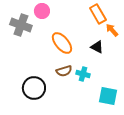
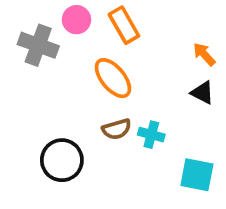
orange rectangle: (98, 14) -> (124, 25), moved
black triangle: (97, 47) -> (202, 93), moved

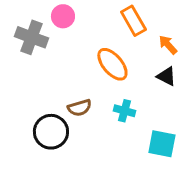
orange rectangle: (124, 25) -> (133, 21), moved
orange ellipse: (113, 78) -> (112, 64), moved
brown semicircle: (117, 129) -> (79, 108), moved

